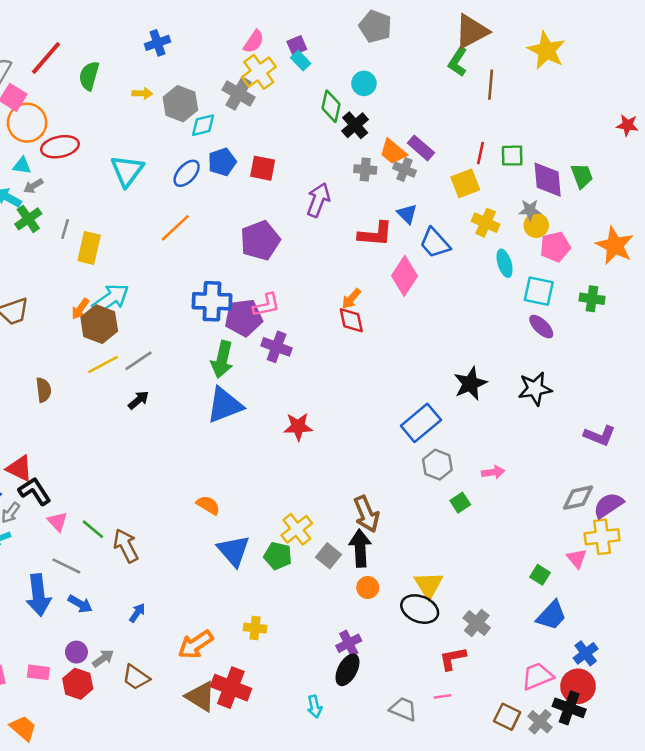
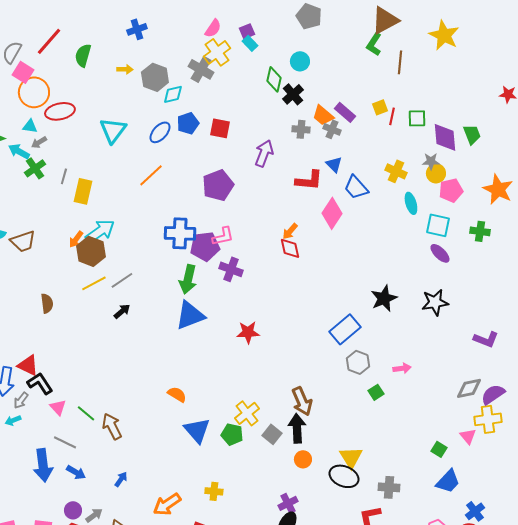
yellow square: (465, 183) -> (380, 107), moved, size x0.7
gray cross: (477, 623) -> (389, 487), turned -35

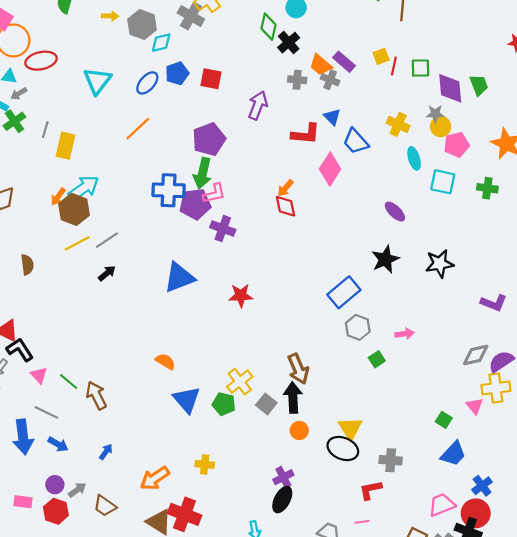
purple ellipse: (440, 253) -> (395, 212), moved
green arrow: (188, 279) -> (203, 173), moved

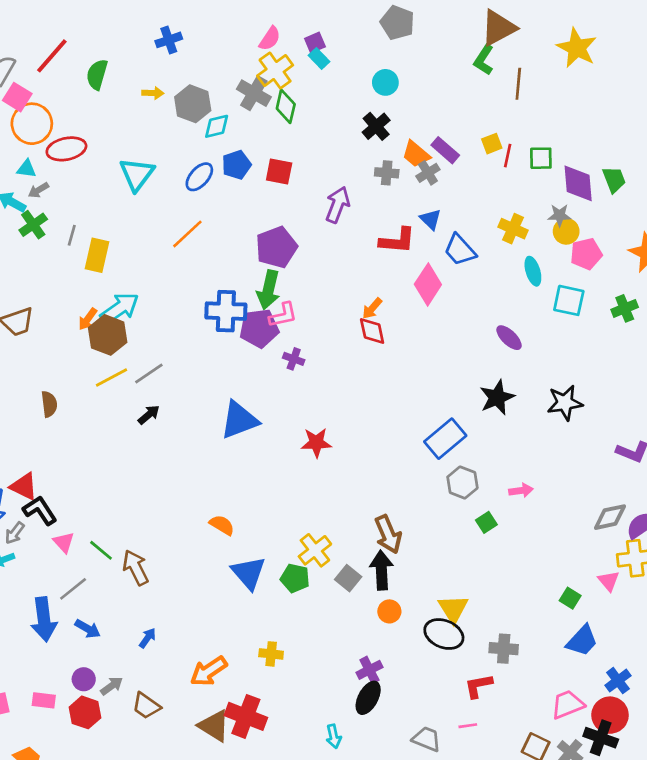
green diamond: (268, 27) -> (286, 106), moved
gray cross: (330, 80) -> (428, 173), turned 36
green cross: (487, 188) -> (625, 308), turned -30
purple cross: (223, 229) -> (294, 359), size x0.7
gray line: (46, 412) -> (73, 589), turned -65

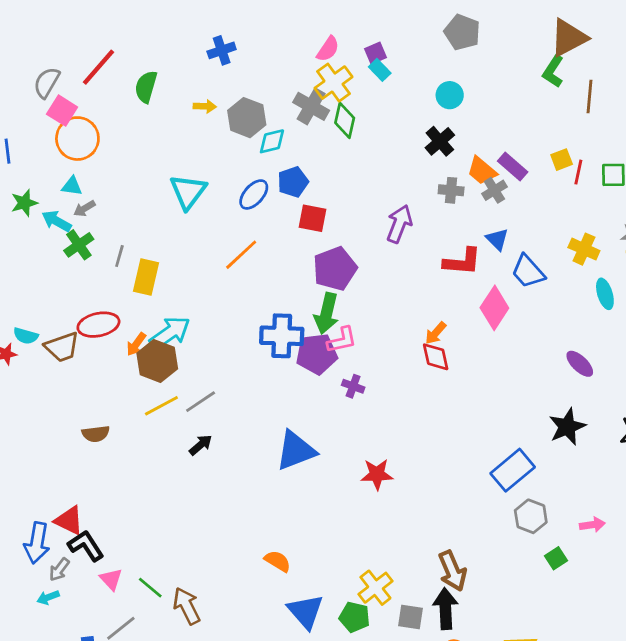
red ellipse: (66, 149) -> (98, 325), moved
red square: (279, 171) -> (313, 218), moved
brown semicircle: (49, 404) -> (96, 434), turned 90
gray square: (348, 578) -> (410, 617), turned -30

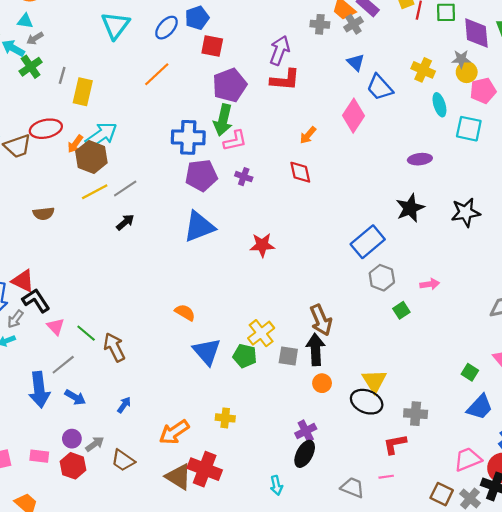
red L-shape: (462, 262) -> (285, 80), moved
purple pentagon: (317, 354) -> (201, 175), moved
red diamond: (436, 357) -> (300, 172), moved
purple ellipse: (580, 364) -> (420, 159), turned -50

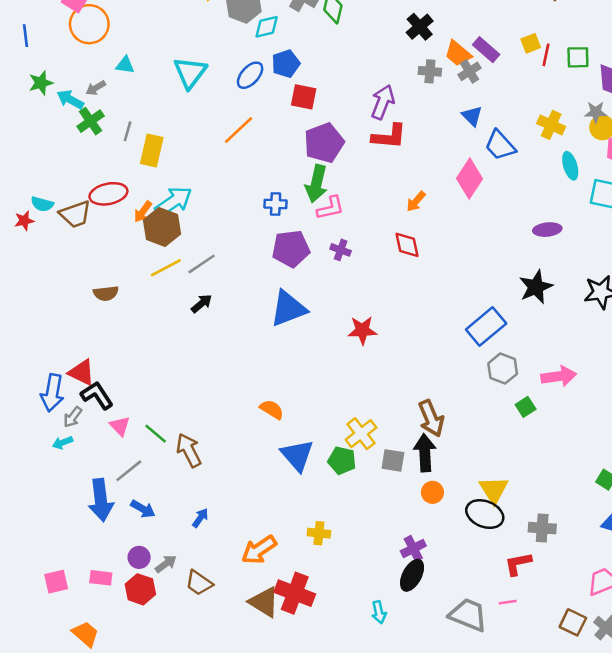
cyan triangle: (25, 21) -> (125, 65), moved
blue cross: (188, 137) -> (276, 204), size x0.6
pink arrow: (430, 284) -> (559, 376), size x1.5
gray trapezoid: (352, 488) -> (468, 615), size x1.4

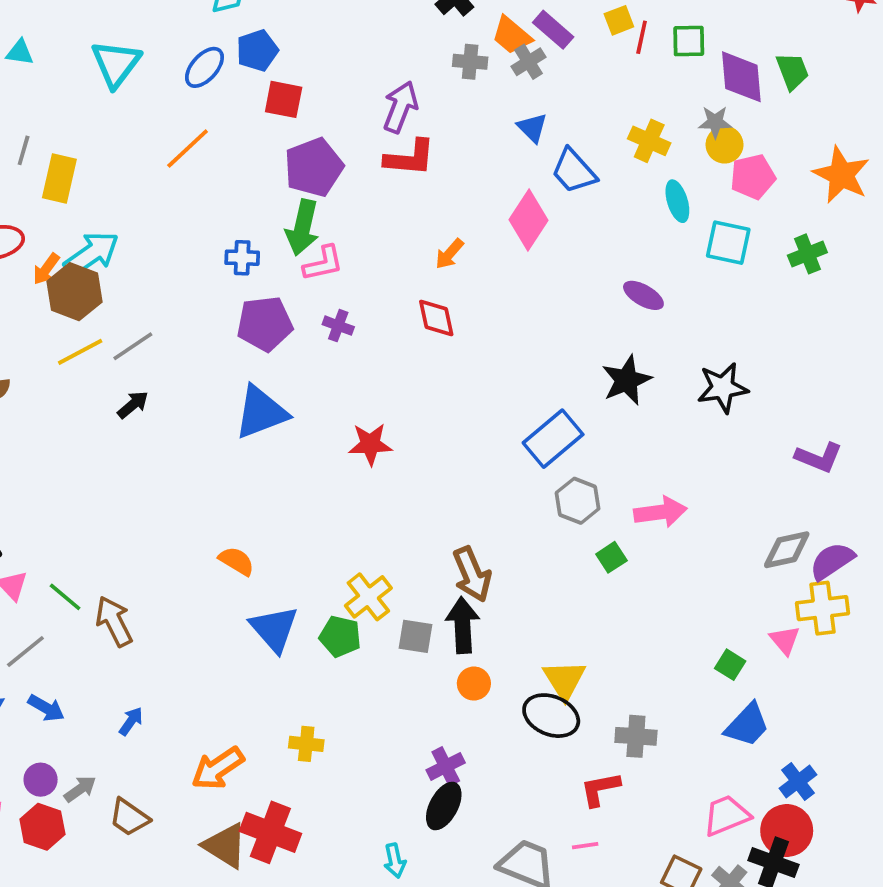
purple ellipse: (547, 230) -> (643, 295), turned 36

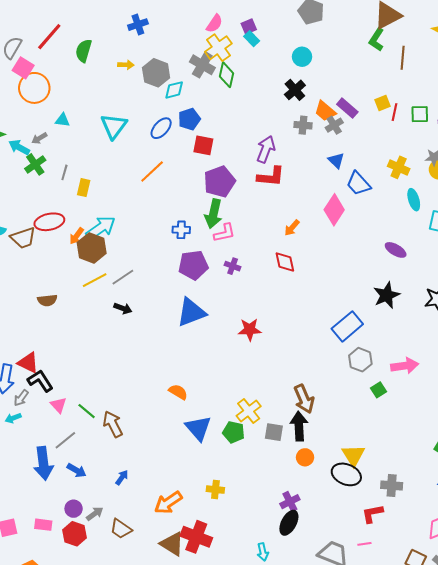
yellow rectangle: (59, 179) -> (84, 188), size x0.7
black arrow: (133, 405) -> (123, 308), turned 60

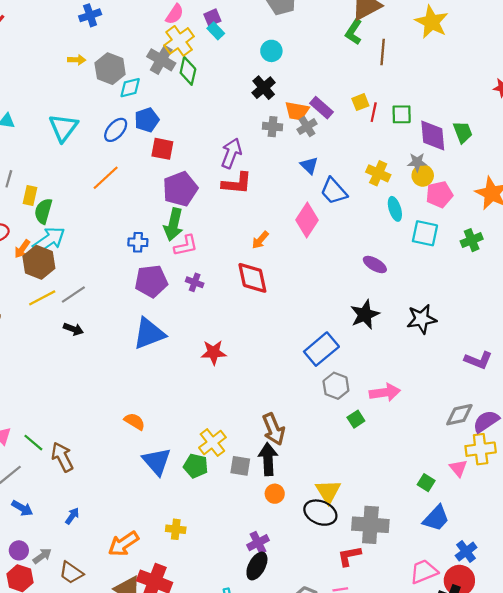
green semicircle: (84, 51) -> (43, 211), moved
orange trapezoid: (325, 111) -> (297, 111), turned -30
red diamond: (285, 262) -> (252, 278), size x1.4
gray cross: (392, 485) -> (370, 525), size x1.5

